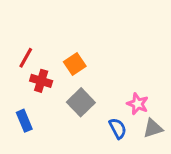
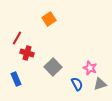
orange square: (75, 64) -> (49, 19), moved

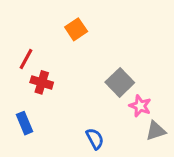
gray square: (53, 67) -> (120, 82), moved
blue semicircle: (77, 84) -> (95, 139), moved

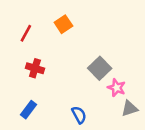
red line: (26, 59) -> (26, 33), moved
blue rectangle: (24, 123) -> (28, 110), moved, turned 60

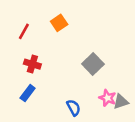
pink star: (117, 88) -> (107, 98), moved
blue rectangle: (28, 110) -> (28, 93), moved

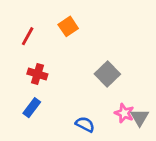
gray triangle: (121, 102) -> (140, 117), turned -42
blue semicircle: (74, 108) -> (85, 124), turned -35

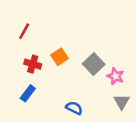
orange square: (68, 26) -> (59, 57), moved
pink star: (124, 113) -> (116, 76), moved

